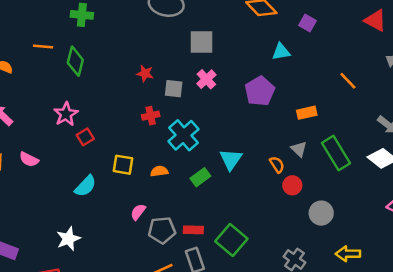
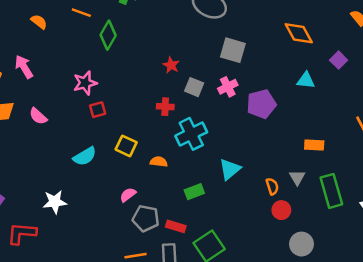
purple pentagon: (260, 91) -> (261, 104), moved
green rectangle: (200, 177) -> (194, 192), moved

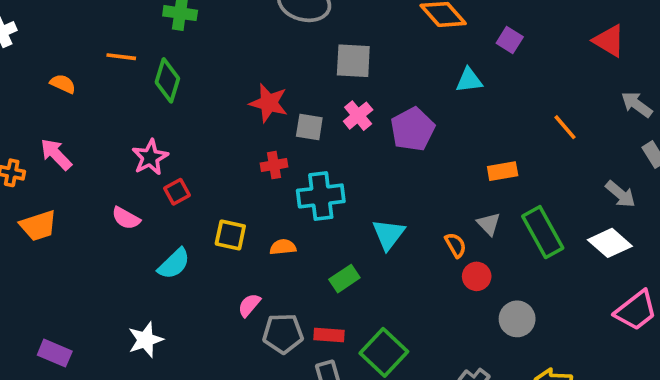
red star: (171, 65) -> (269, 103), size x1.5
pink semicircle: (38, 116) -> (126, 218), moved
cyan cross: (191, 134) -> (321, 196), turned 32

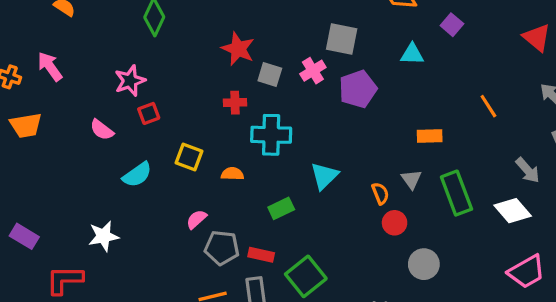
gray square: (353, 61) -> (342, 39), moved

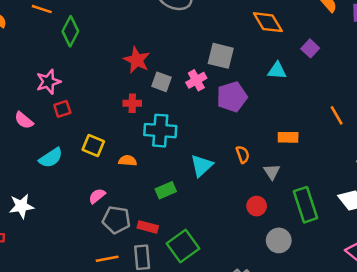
orange semicircle: (380, 193) -> (243, 154), moved
green rectangle: (456, 193) -> (306, 205), moved

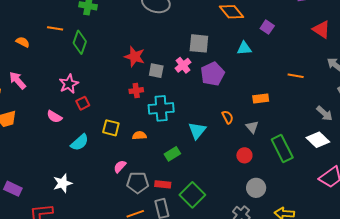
orange line: (337, 115) -> (296, 76), turned -42
gray circle: (279, 240) -> (256, 188), moved

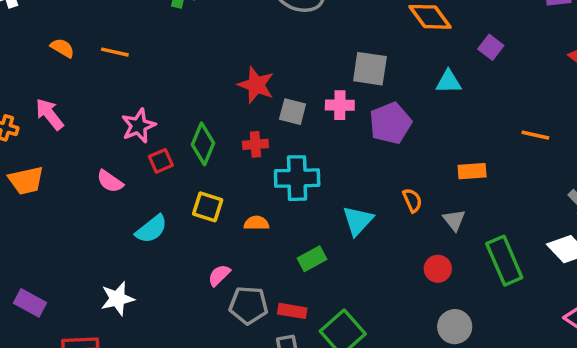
orange line: (55, 28) -> (115, 52), moved
green diamond: (80, 42) -> (203, 144), moved
pink cross: (183, 65) -> (340, 105), turned 35

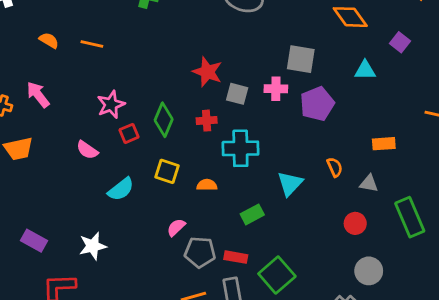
gray triangle: (454, 220) -> (369, 184), turned -42
purple rectangle: (30, 303) -> (34, 241), moved

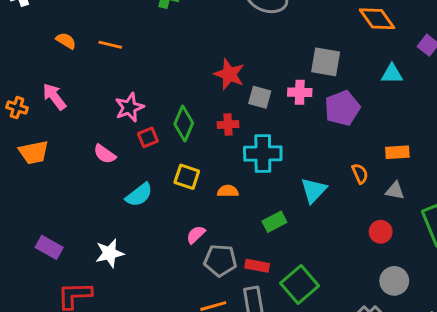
orange rectangle: (384, 144) -> (397, 152), moved

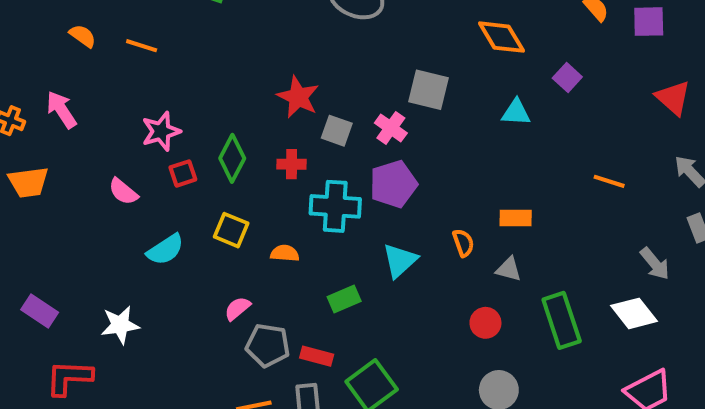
pink cross: (300, 92) -> (391, 128), turned 30
purple pentagon: (342, 108) -> (393, 184), moved

